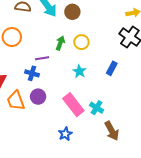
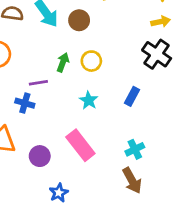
purple circle: (38, 97) -> (40, 156), moved
cyan cross: (97, 108) -> (135, 149), moved, turned 32
blue star: (65, 134) -> (59, 193), moved

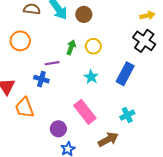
blue rectangle: (132, 96) -> (125, 74), size x1.5
purple circle: (40, 156) -> (58, 129), moved
brown arrow: (132, 181) -> (108, 139), moved, turned -90

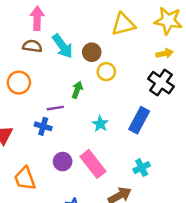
yellow circle: (93, 46) -> (106, 72), moved
orange trapezoid: (24, 108) -> (25, 179), moved
purple circle: (58, 129) -> (63, 162), moved

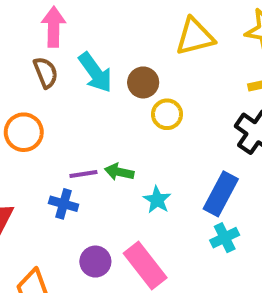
brown semicircle: (32, 46) -> (46, 72), turned 60
green arrow: (77, 90) -> (119, 172), moved, turned -98
cyan cross: (142, 168) -> (225, 238), moved

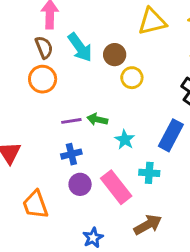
orange circle: (24, 132) -> (43, 79), moved
blue cross: (64, 204) -> (71, 154), moved, turned -30
cyan cross: (225, 238) -> (149, 173), moved, turned 30

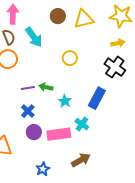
brown circle: (115, 55) -> (58, 16), moved
blue cross: (71, 154) -> (28, 111), turned -32
cyan cross: (149, 173) -> (82, 124), turned 32
pink rectangle: (116, 187) -> (59, 134), turned -60

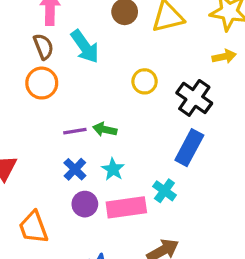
black cross: (115, 67) -> (194, 98), moved
cyan star: (65, 101) -> (113, 169), moved

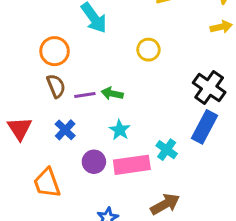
brown semicircle: (43, 47) -> (56, 86), moved
black cross: (194, 98) -> (209, 87), moved
blue rectangle: (189, 148) -> (205, 127), moved
blue cross: (75, 169) -> (65, 130), moved

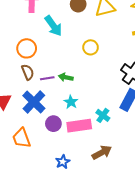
blue cross: (65, 130) -> (34, 102), size x1.6

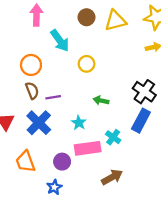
yellow circle: (91, 47) -> (87, 64), moved
green arrow: (66, 77) -> (101, 101), moved
purple circle: (53, 124) -> (62, 162), moved
blue star: (63, 162) -> (54, 187), moved

